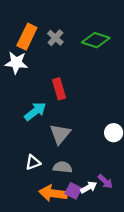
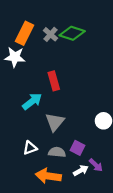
green diamond: (96, 40) -> (72, 33), moved
purple square: (73, 191) -> (78, 148), moved

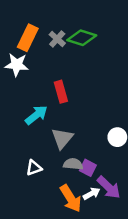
gray semicircle: (57, 152) -> (73, 164), moved
purple arrow: (96, 165) -> (109, 187), size x1.5
orange arrow: (48, 176) -> (71, 198), moved, turned -130

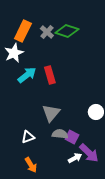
white star: (17, 65) -> (14, 53), turned -30
cyan arrow: (36, 115) -> (27, 75), moved
orange arrow: (71, 198) -> (31, 165), moved, size x0.7

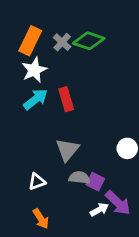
white star: (14, 53) -> (34, 70), moved

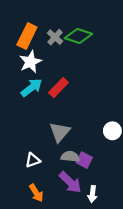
red rectangle: (66, 99) -> (59, 88), turned 60
purple arrow: (118, 203) -> (70, 182), moved
white arrow: (99, 210) -> (92, 194), moved, turned 126

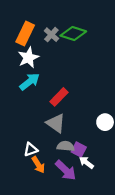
red rectangle: (59, 88) -> (59, 97), moved
gray triangle: (60, 132) -> (56, 123), turned -35
orange arrow: (36, 193) -> (38, 165), moved
white arrow: (92, 194) -> (86, 163), moved, turned 120

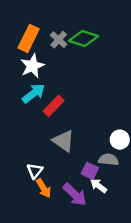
red rectangle: (59, 97) -> (54, 106), moved
gray semicircle: (66, 146) -> (109, 160), moved
white triangle: (31, 149) -> (35, 171), turned -32

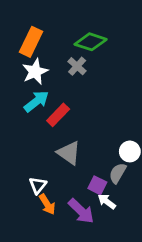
gray cross: (59, 40) -> (77, 66), moved
gray semicircle: (109, 160) -> (118, 173), turned -66

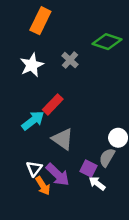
orange rectangle: (31, 42) -> (40, 21), moved
green diamond: (91, 42) -> (107, 42), moved
cyan arrow: (36, 101) -> (33, 120), moved
purple arrow: (81, 211) -> (58, 175), moved

